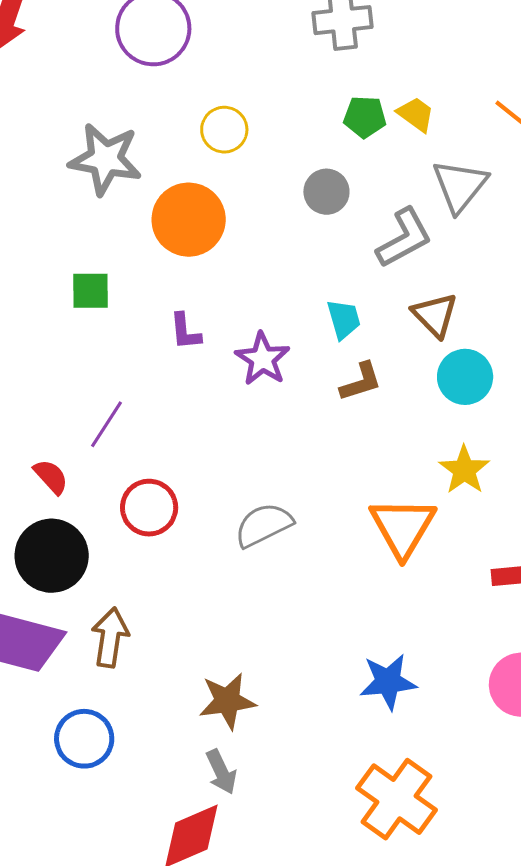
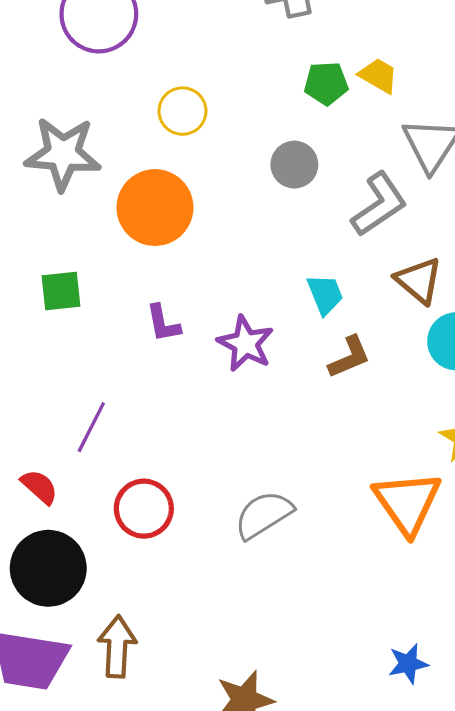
blue star: (388, 682) -> (408, 664), size x0.7

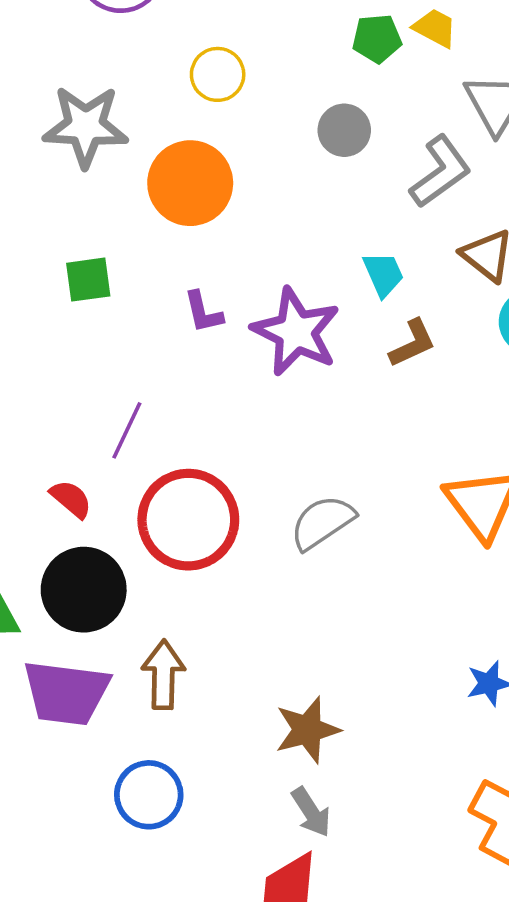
purple star: (246, 344) -> (296, 332), size x1.4
red circle: (144, 509) -> (188, 520), size x1.5

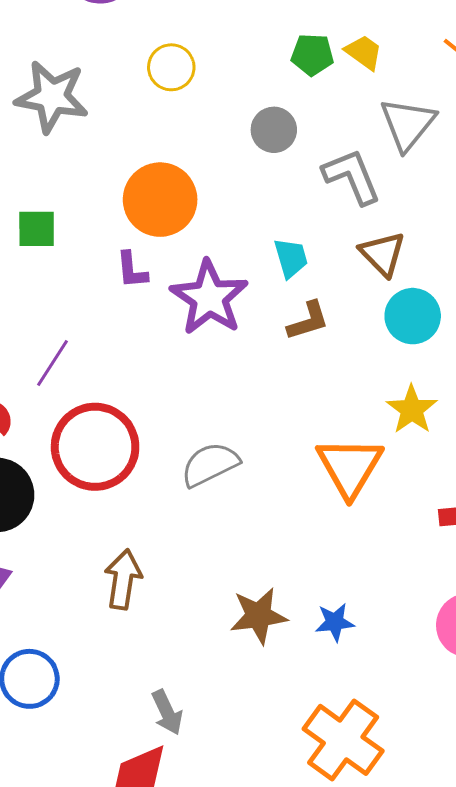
gray L-shape: (440, 172) -> (352, 176), turned -84
orange circle: (190, 183) -> (160, 200), moved
brown arrow: (163, 675) -> (123, 579), moved
brown star: (307, 730) -> (259, 616), moved

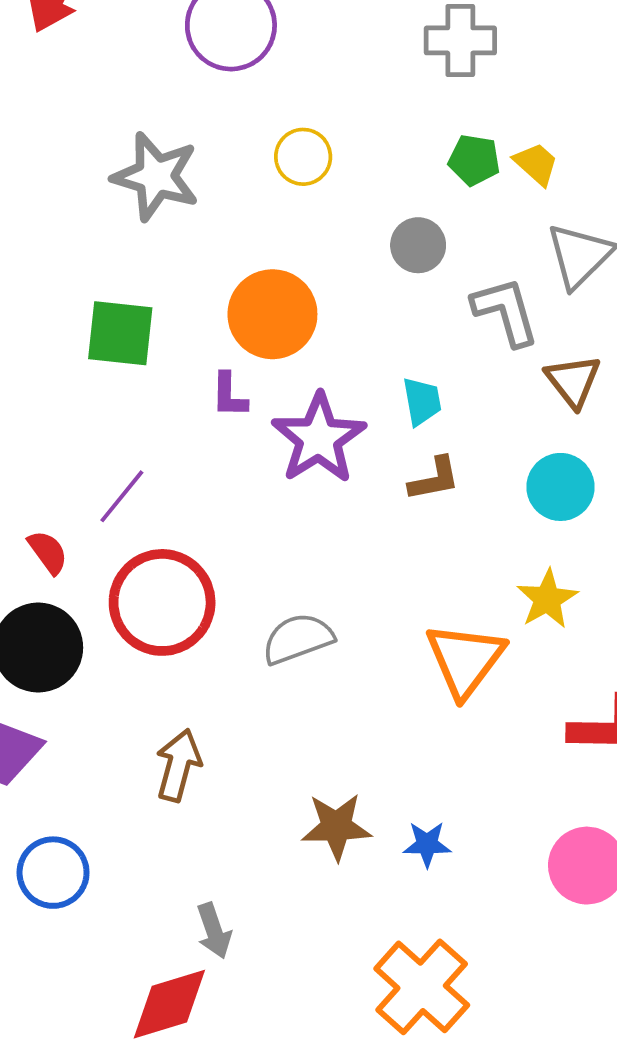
green square: (37, 229) -> (120, 333), size x1.4
brown triangle: (382, 254) -> (573, 381), moved

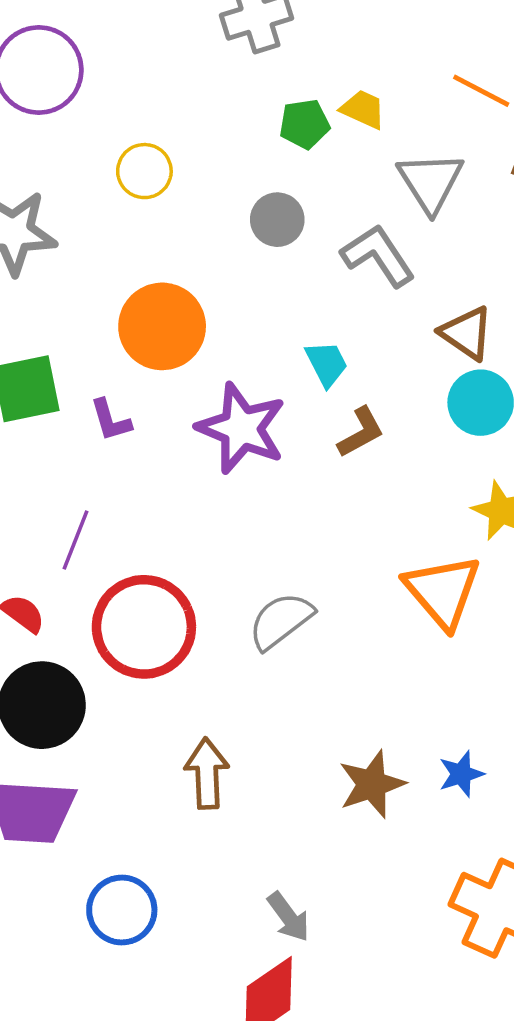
brown triangle: (573, 381) -> (467, 333), moved
purple L-shape: (229, 395) -> (111, 420), moved

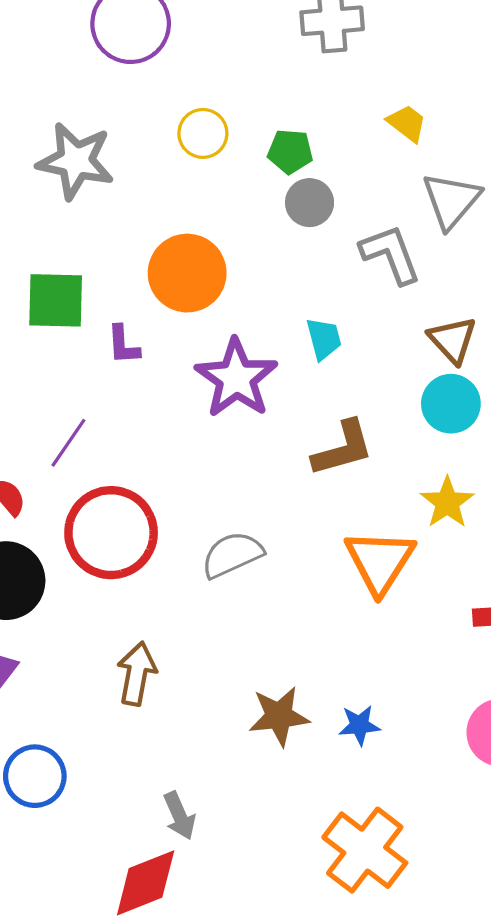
green pentagon: (304, 124) -> (290, 151), moved
brown L-shape: (361, 432) -> (343, 448), moved, size x1.4

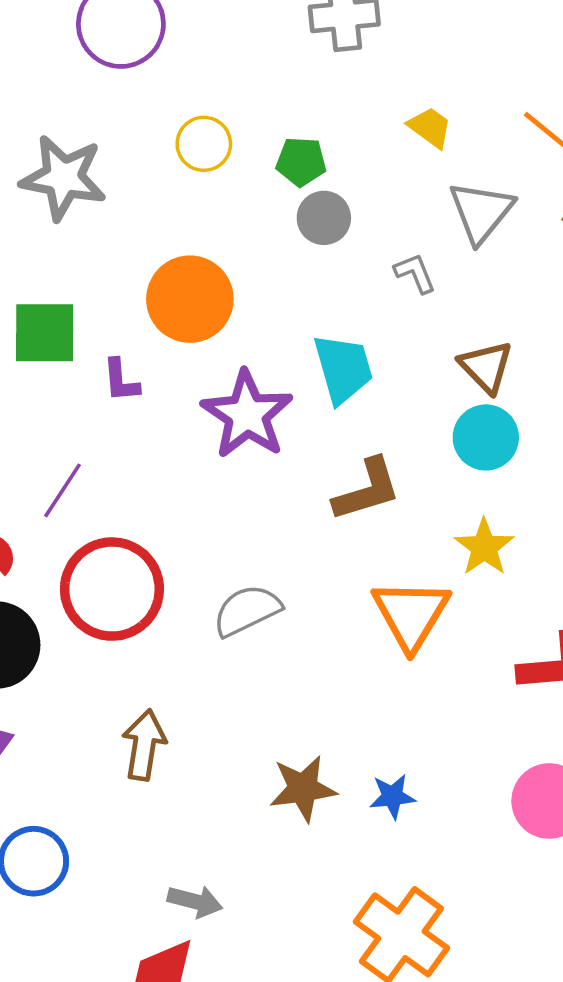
gray L-shape: (391, 254) -> (415, 273), size x0.6
cyan trapezoid: (324, 339) -> (343, 369), size x1.5
gray arrow: (179, 816) -> (195, 901), turned -51

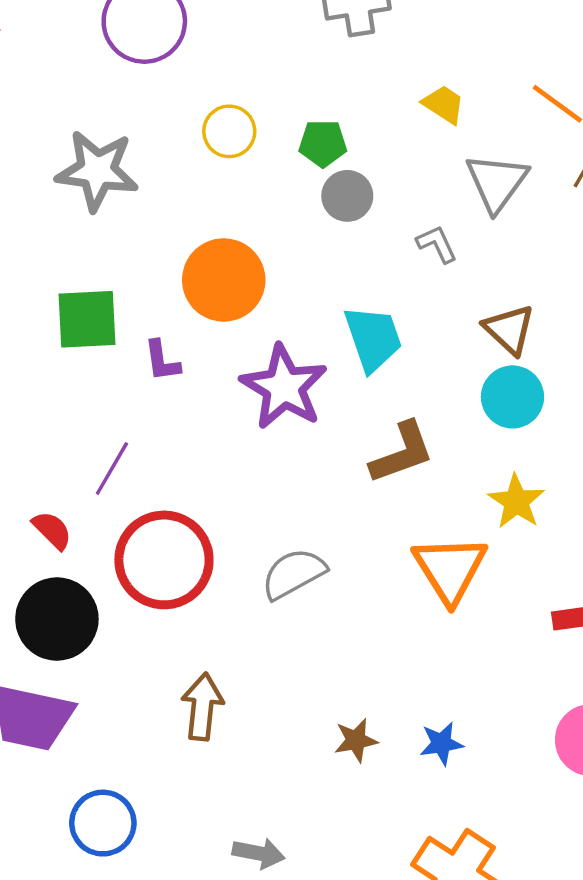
brown star: (303, 788) -> (356, 740), size x0.7

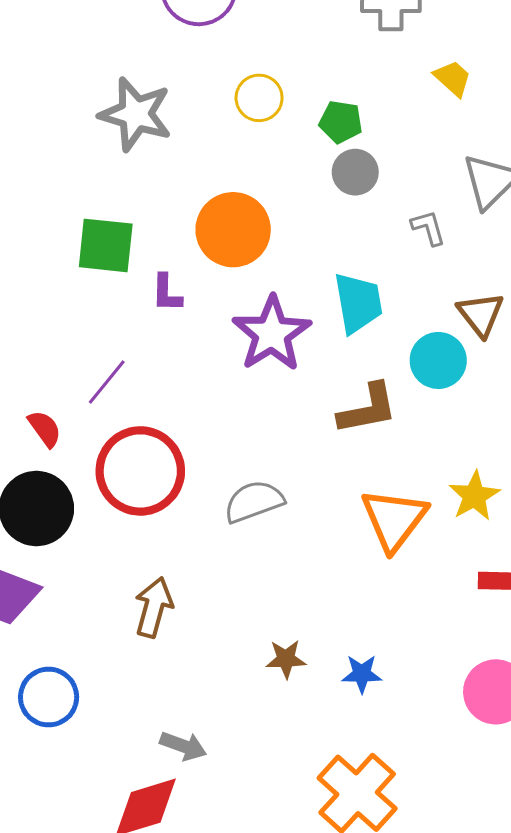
yellow trapezoid: (444, 104) -> (453, 78), moved
cyan circle: (512, 397) -> (438, 360), moved
yellow star: (516, 502) -> (474, 496), moved

